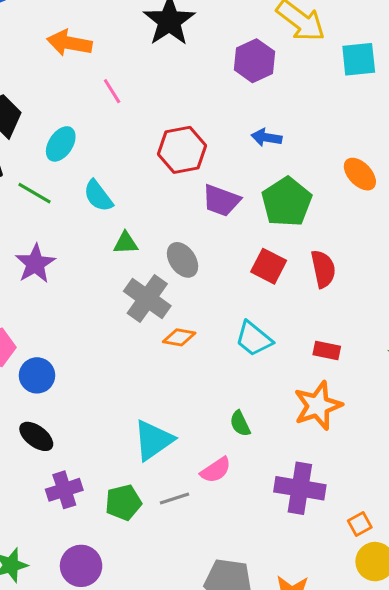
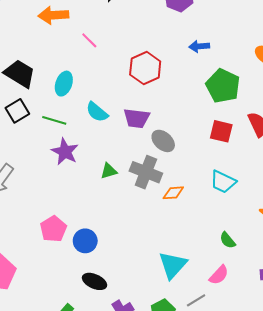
purple trapezoid: (221, 200) -> (137, 118), moved
green triangle: (126, 243) -> (109, 171), moved
purple star: (35, 264) -> (65, 152), moved

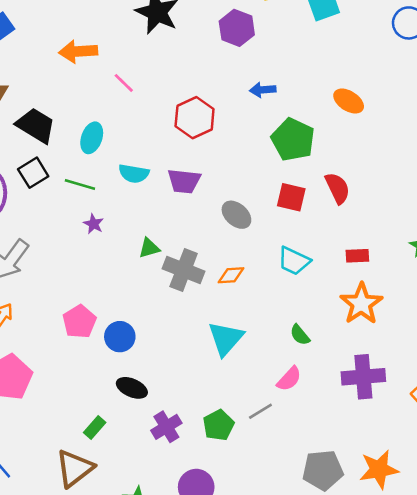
cyan semicircle: (97, 112) -> (134, 174), turned -30
gray ellipse: (163, 141) -> (236, 215), moved
purple star: (65, 152) -> (94, 224), size x0.6
gray cross: (146, 172) -> (184, 270), moved
cyan triangle: (173, 265) -> (226, 338), moved

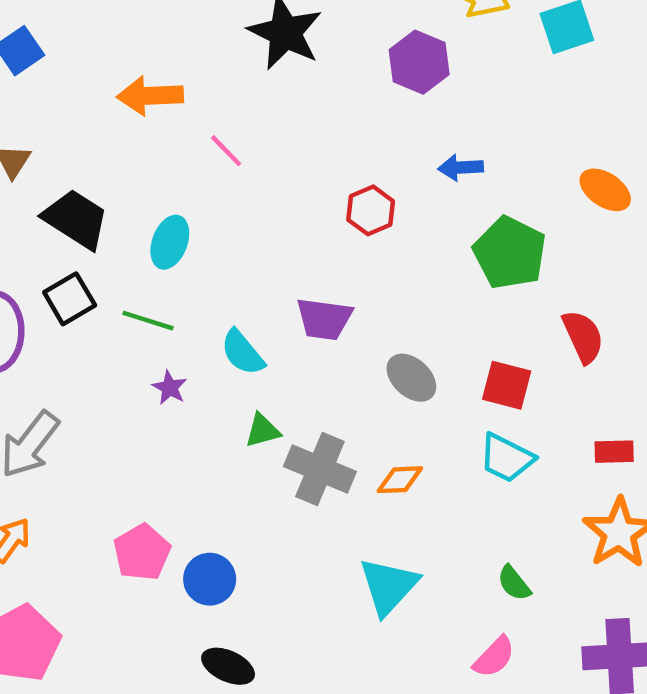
red hexagon: (195, 118) -> (371, 210), moved, size x0.7
cyan semicircle: (134, 174) -> (242, 352), moved, turned 40
red square: (291, 197) -> (507, 385), moved

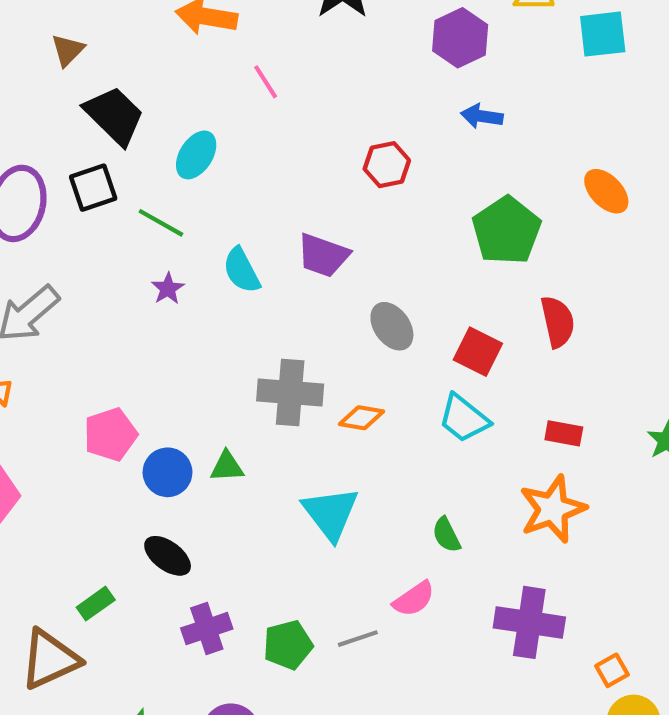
blue arrow: (461, 168) -> (482, 116), moved
green triangle: (263, 431) -> (227, 467), moved
gray cross: (320, 469) -> (290, 392), turned -30
cyan triangle: (389, 586) -> (331, 513), turned -32

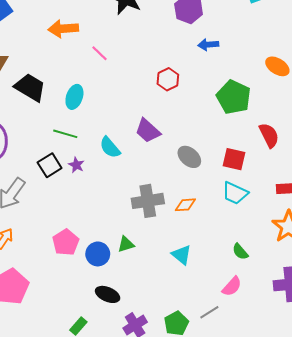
black square: (93, 188) -> (50, 165), moved
purple trapezoid: (323, 255) -> (148, 131), turned 36
cyan triangle: (331, 513) -> (182, 255), size x0.7

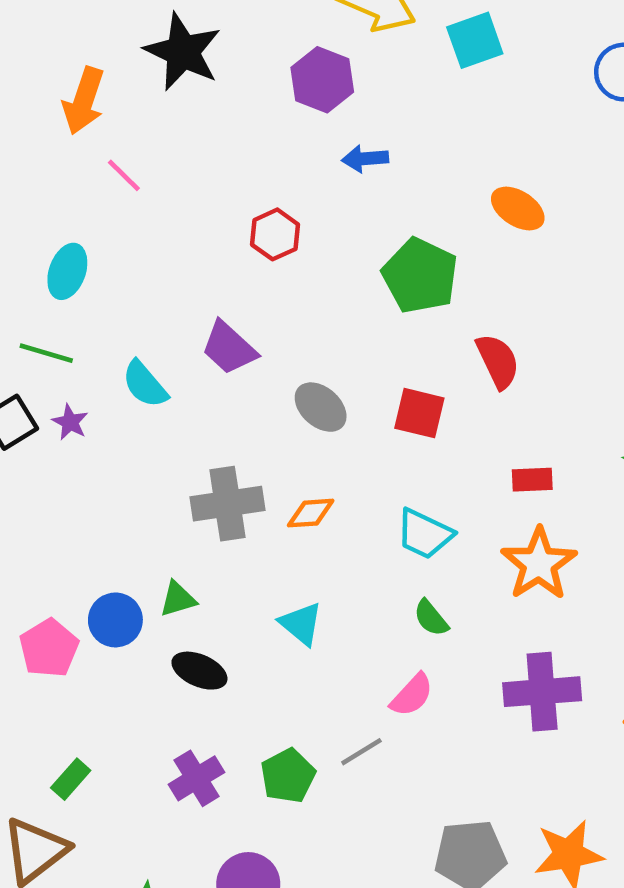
orange arrow: (63, 29) -> (84, 101), moved, turned -68
cyan trapezoid: (235, 193) -> (424, 534), moved
pink pentagon: (66, 242) -> (49, 648), moved
black ellipse: (108, 294) -> (199, 671), moved

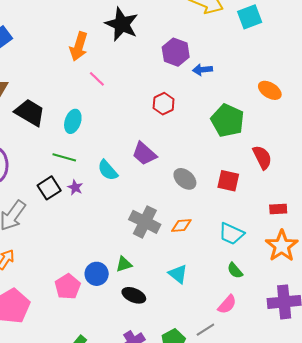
purple hexagon: (322, 80) -> (176, 52), moved
gray cross: (228, 504) -> (145, 222), turned 36

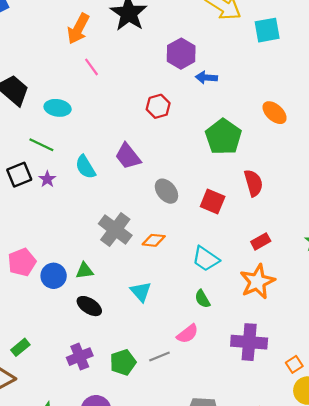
cyan ellipse: (73, 121) -> (58, 108), turned 70
red rectangle: (278, 209) -> (261, 241), turned -36
pink pentagon: (68, 287) -> (22, 262), moved

